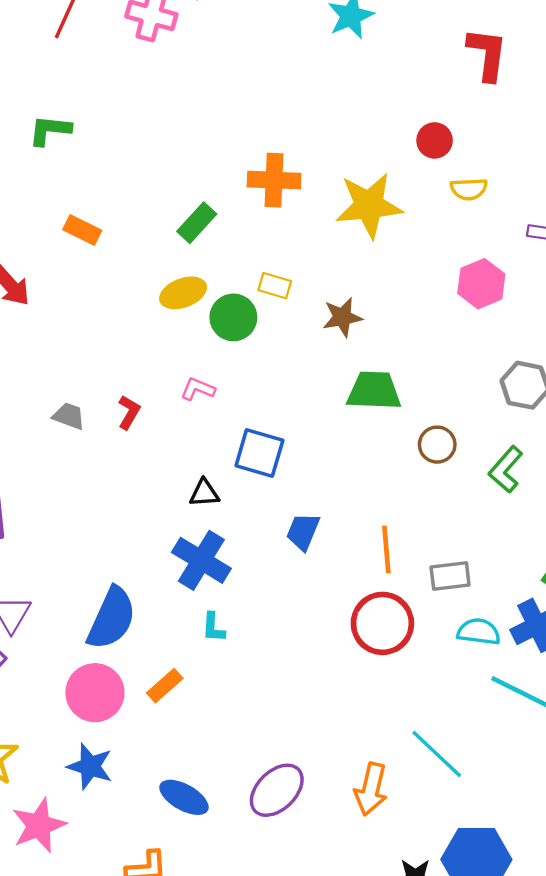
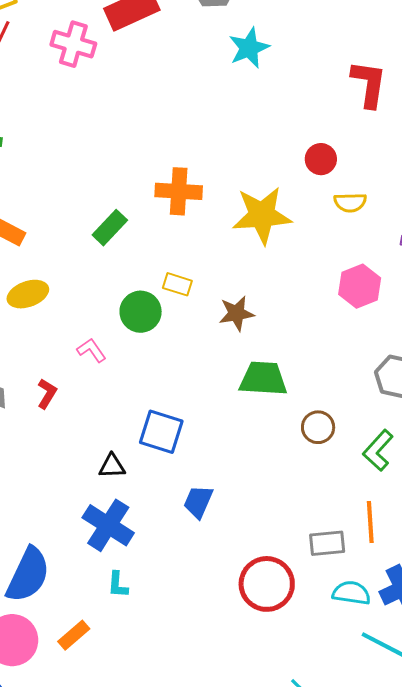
yellow ellipse: (183, 293) -> (28, 294), moved
pink L-shape: (198, 389) -> (92, 350), moved, turned 32
orange line: (386, 549) -> (370, 522), moved

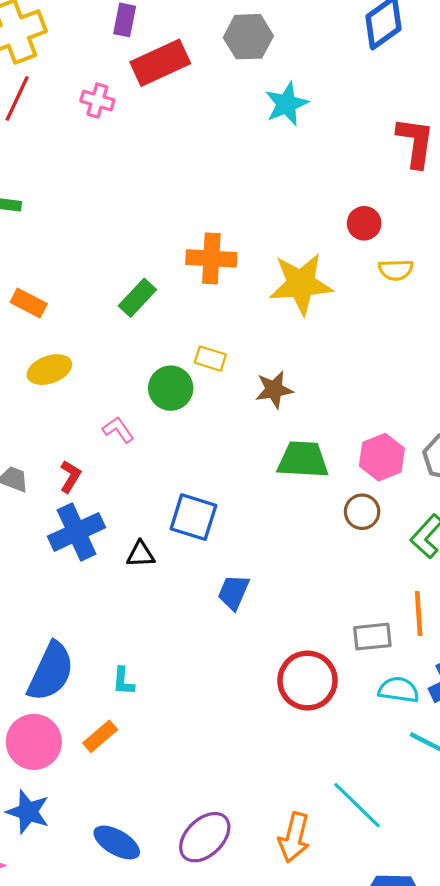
pink cross: (73, 44) -> (97, 101), size x0.7
pink hexagon: (360, 286) -> (382, 457), moved
blue cross: (108, 525) -> (77, 532), moved, turned 33
cyan L-shape: (118, 585) -> (123, 681), moved

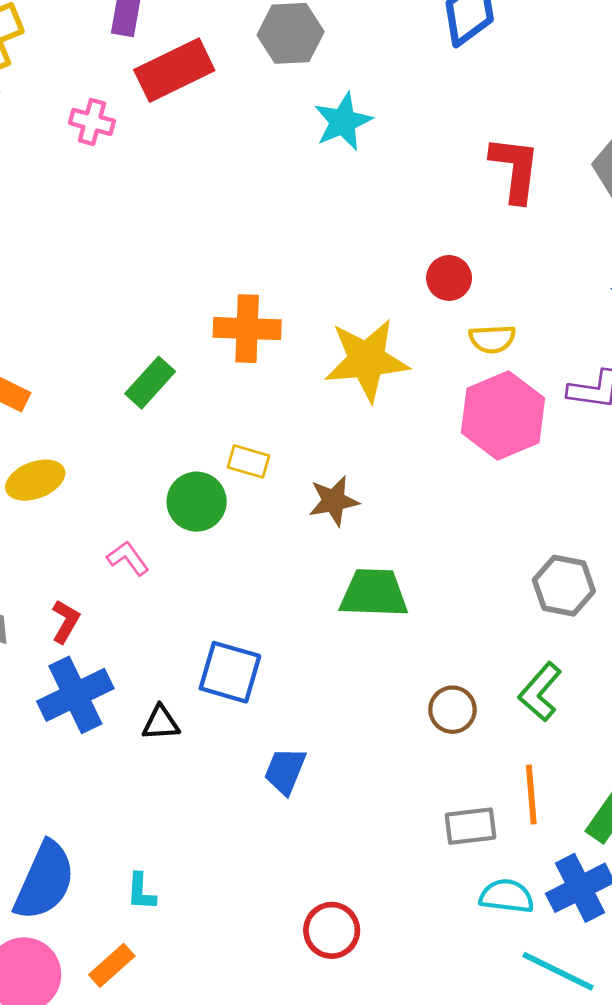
pink hexagon: (382, 457) -> (503, 415), moved, size x1.4
brown circle: (362, 512) -> (452, 710), moved
red circle: (308, 681) -> (332, 930), moved, size x0.7

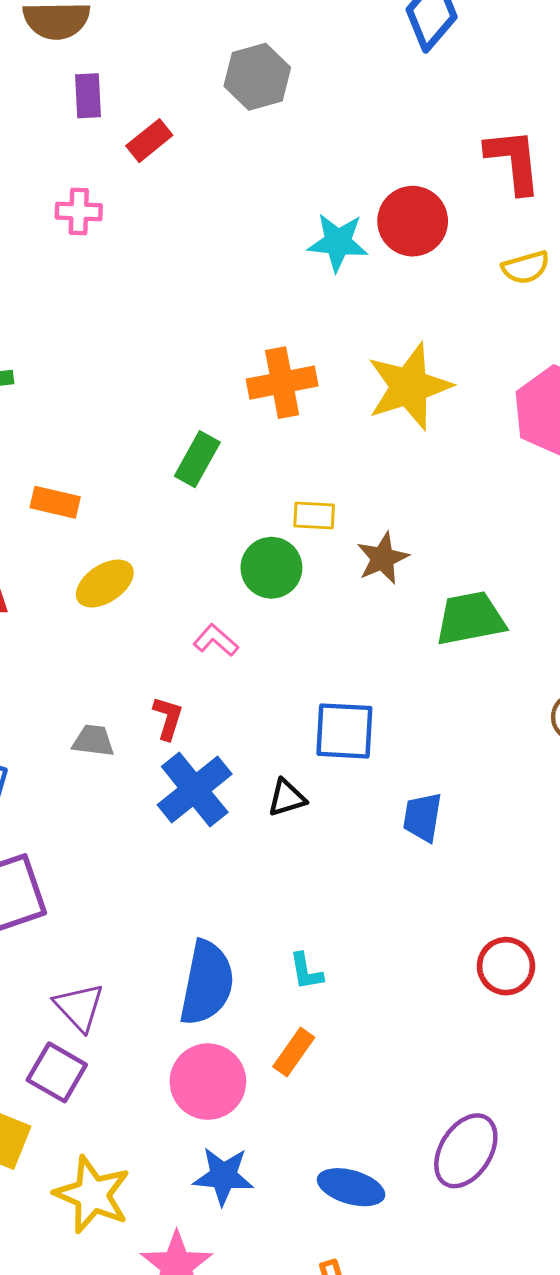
red rectangle: (174, 70) -> (149, 141), size x0.6
cyan star: (343, 122) -> (338, 242), moved, turned -30
red circle: (449, 278) -> (413, 221), moved, size x1.5
yellow semicircle: (492, 339) -> (526, 267), moved
brown star: (334, 501) -> (383, 558), moved

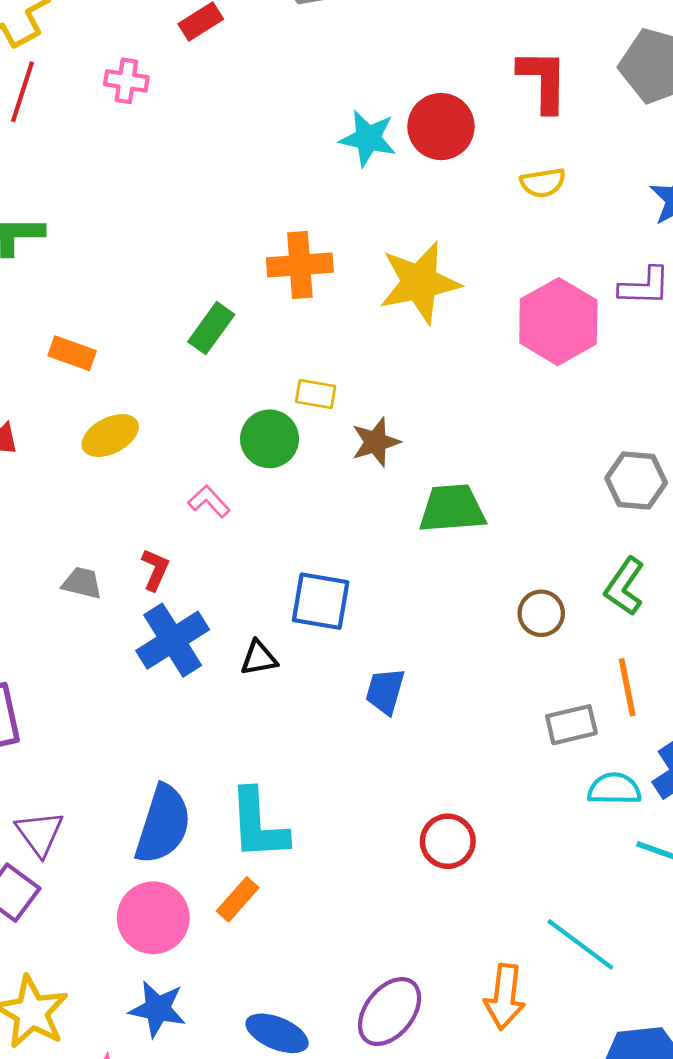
cyan L-shape: (306, 971) -> (258, 824), size x2.0

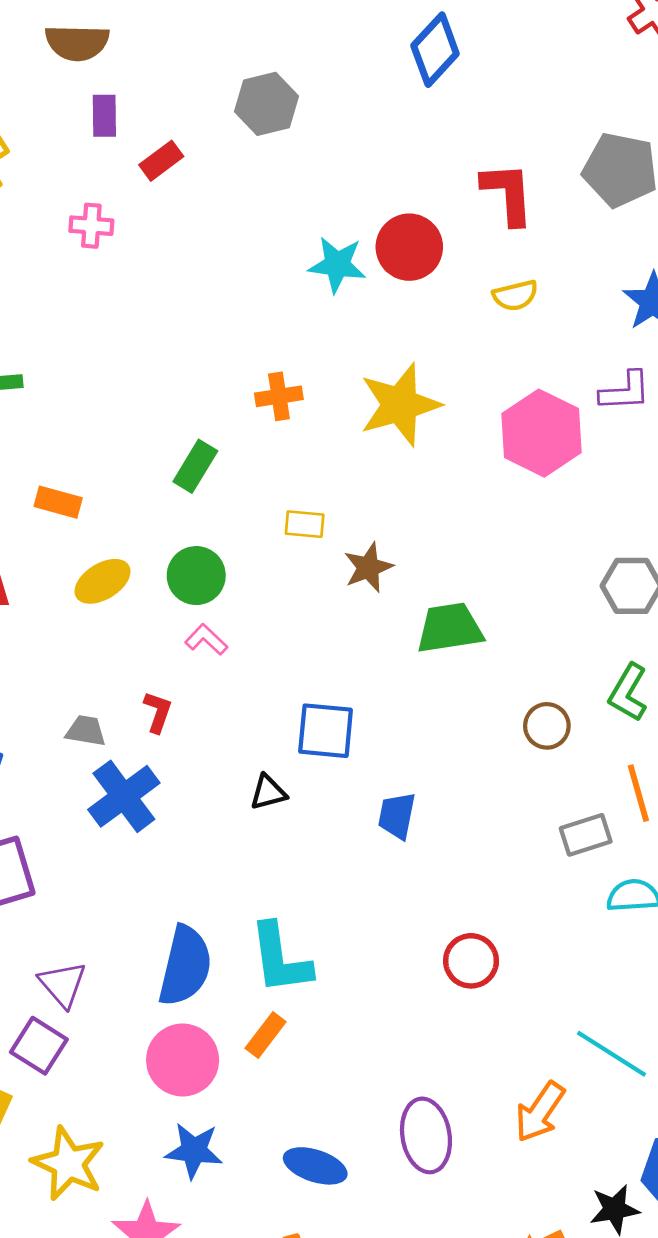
orange cross: (300, 265) -> (279, 396), size x0.7
green circle: (270, 439) -> (196, 576), moved
blue cross: (173, 640) -> (124, 796), moved
orange arrow: (505, 997) -> (540, 1112), turned 32
purple ellipse: (390, 1012) -> (426, 1135), turned -44

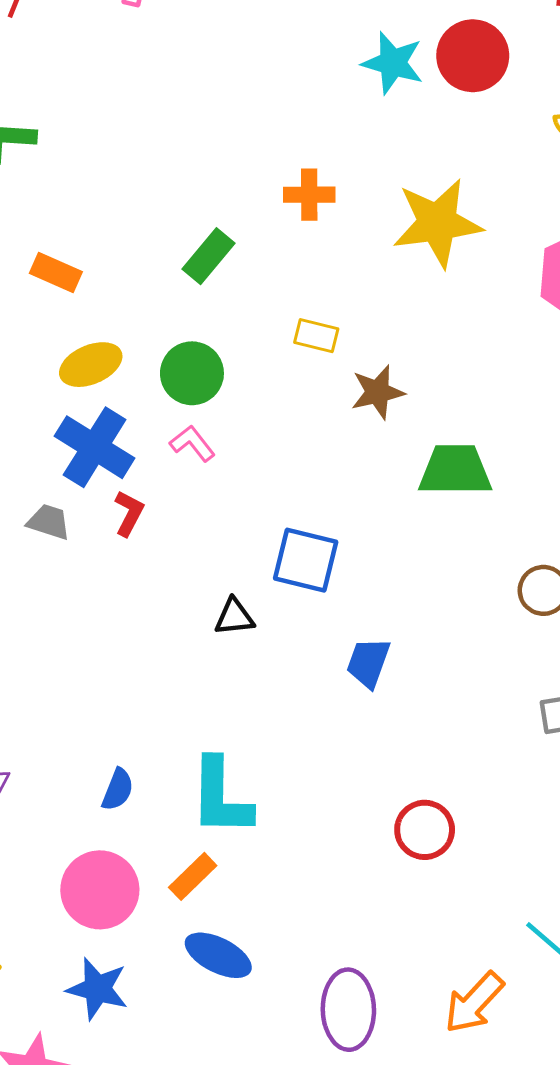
blue cross: (124, 796) -> (95, 447), moved, turned -30
blue semicircle: (185, 966) -> (118, 790), size x0.5
blue ellipse: (315, 1166) -> (218, 955), moved

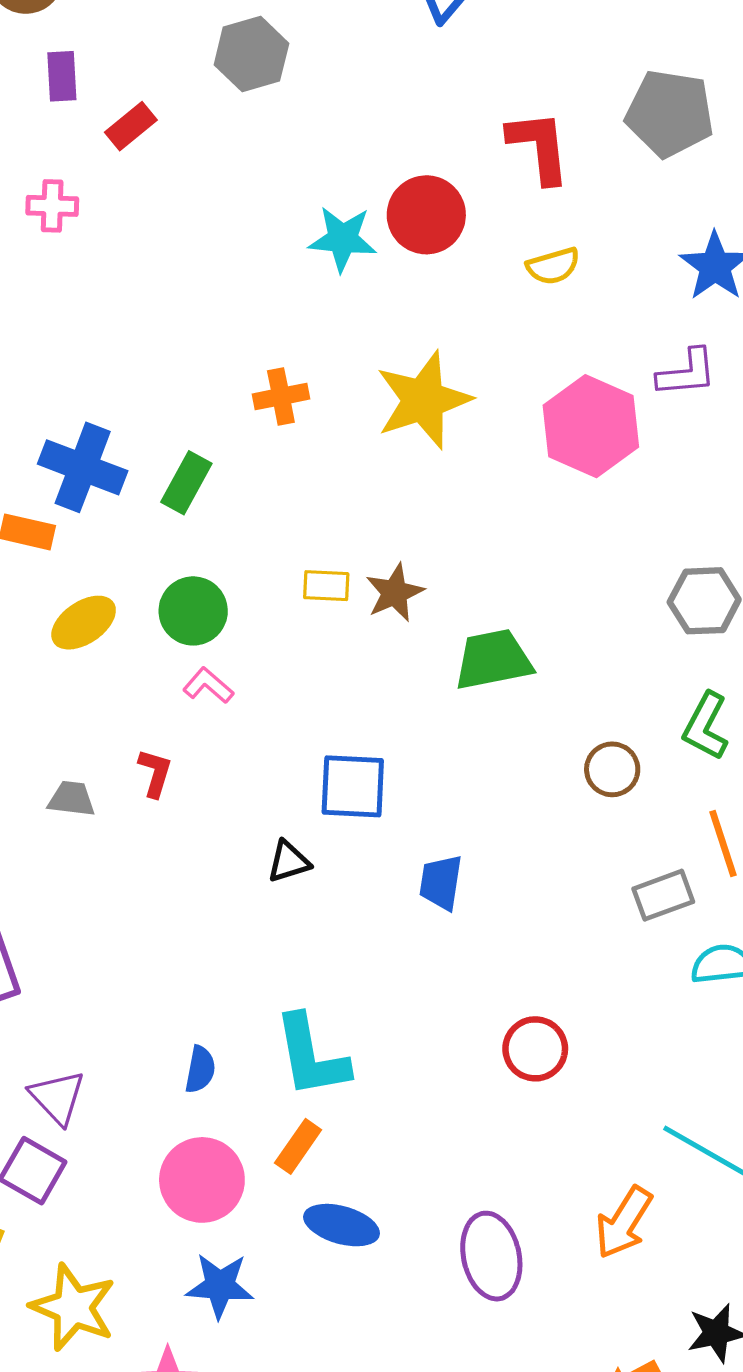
yellow rectangle: (316, 336) -> (326, 586), moved
blue cross: (95, 447) -> (83, 467), moved

